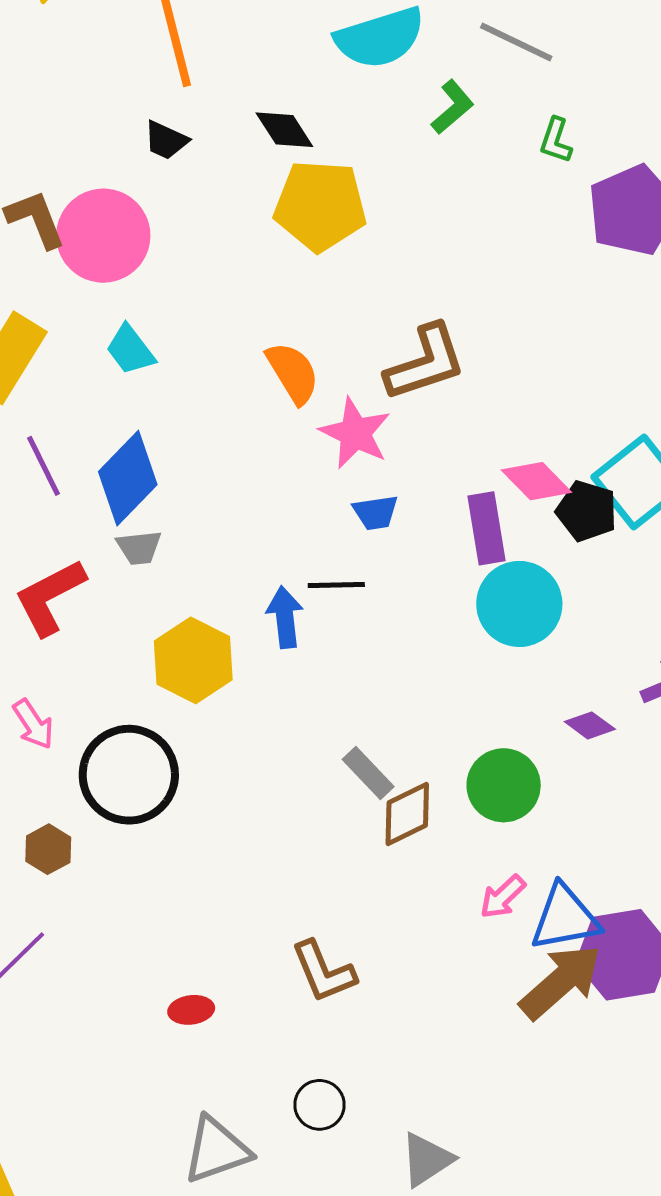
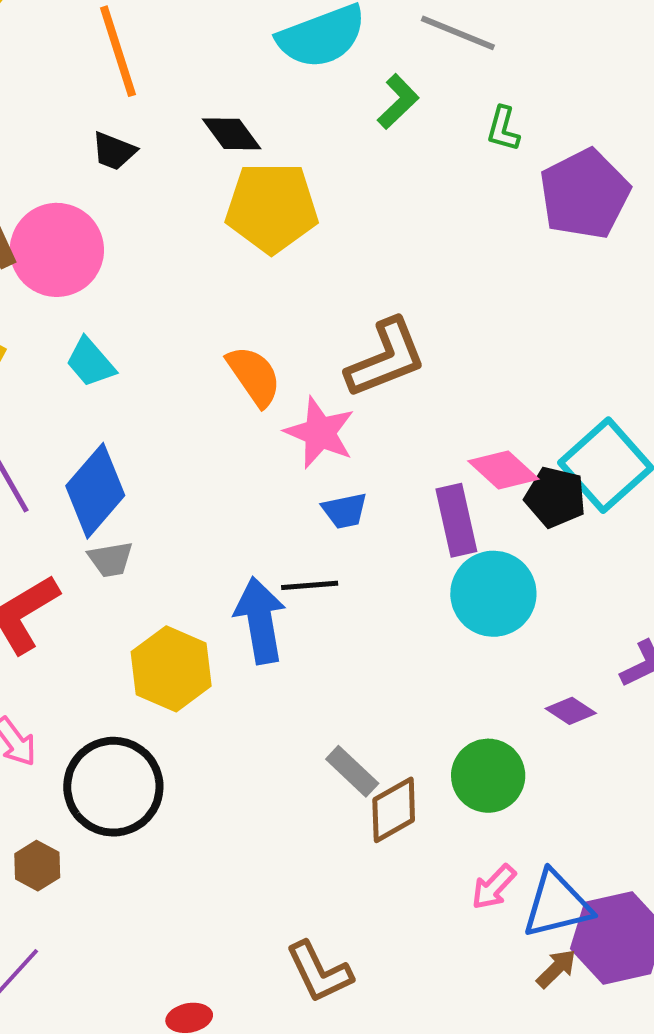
blue arrow: (285, 617) -> (260, 620), size x1.4
brown arrow: (561, 982) -> (556, 969), size x0.5

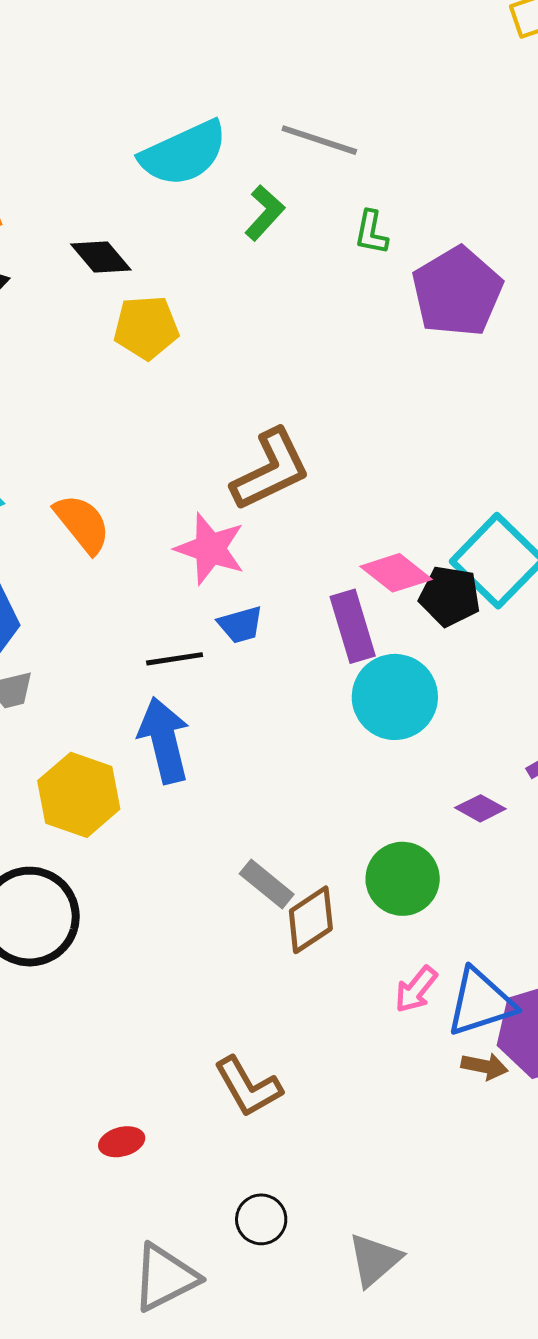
yellow pentagon: (272, 208) -> (146, 328), size x0.7
orange semicircle: (254, 376) -> (82, 524), moved
black line: (310, 585) -> (175, 659), moved
brown arrow: (556, 969) -> (484, 1066), turned 60

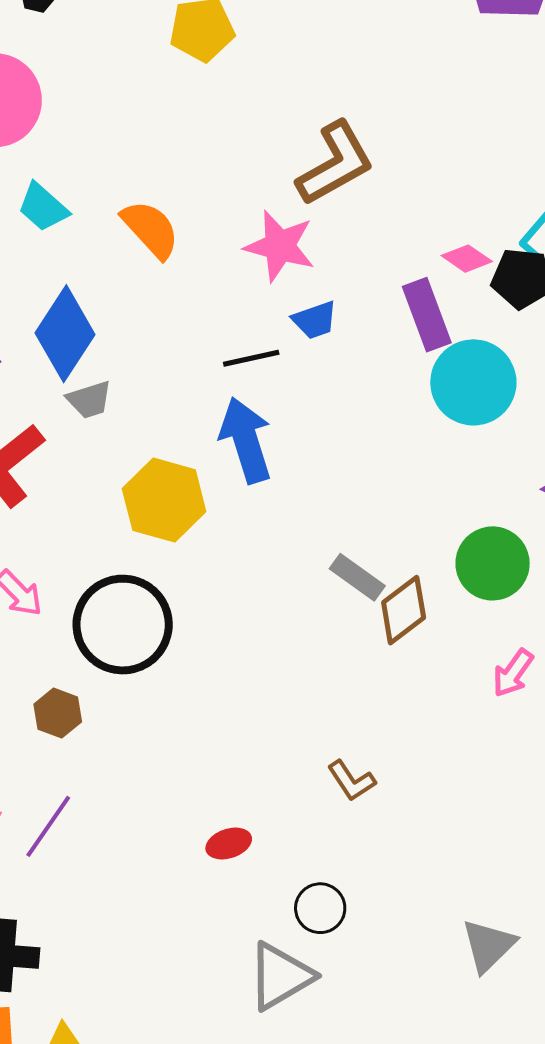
pink diamond: (396, 573) -> (467, 259), size x0.7
brown L-shape: (248, 1087) -> (351, 781), size x0.7
black circle: (261, 1219) -> (320, 908), moved

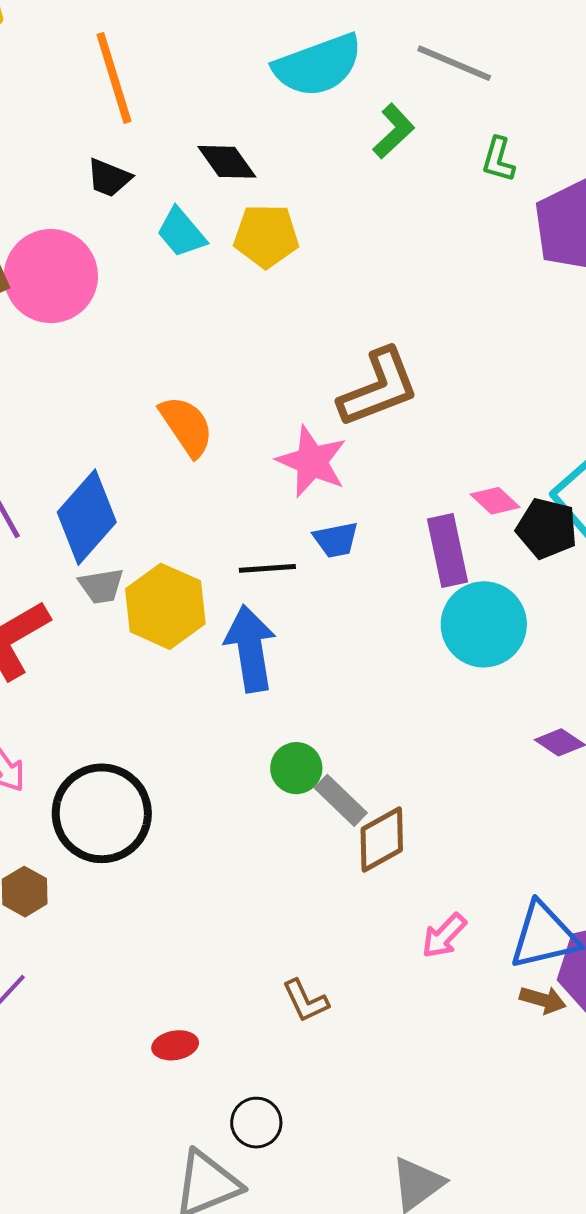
cyan trapezoid: (43, 207) -> (181, 233), moved
yellow hexagon: (164, 500) -> (165, 606), moved
green circle: (493, 563) -> (296, 768), moved, size x0.7
pink arrow: (513, 673) -> (444, 936), moved

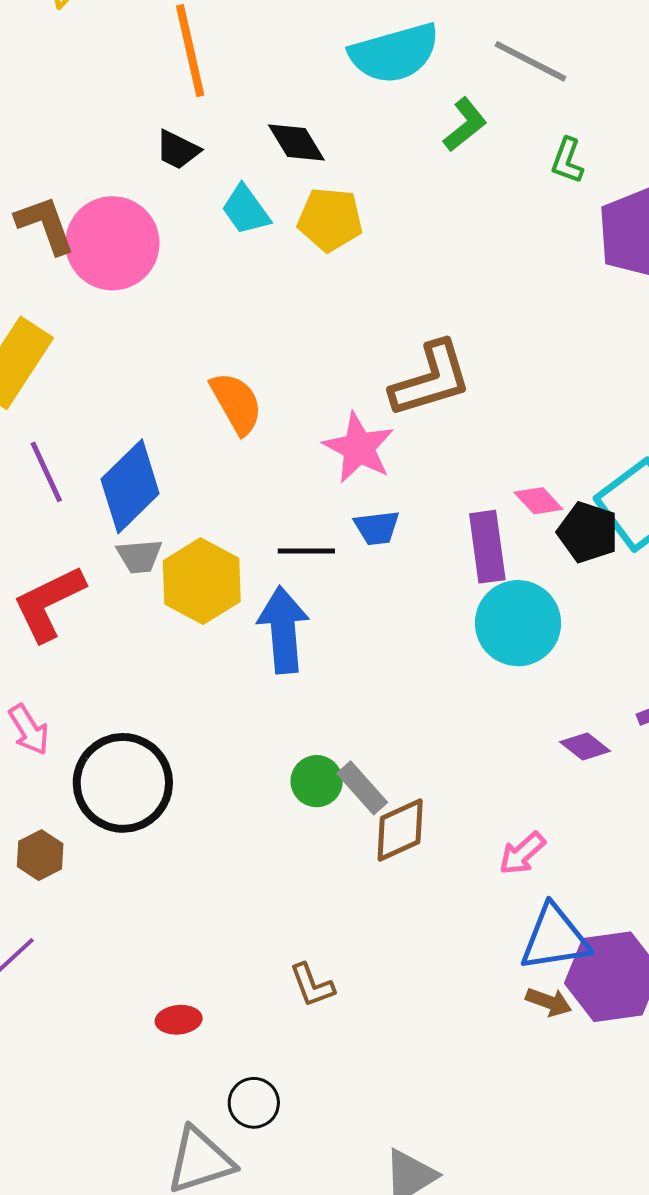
green circle: (296, 768) -> (317, 781), moved
pink arrow: (444, 936) -> (522, 853), moved

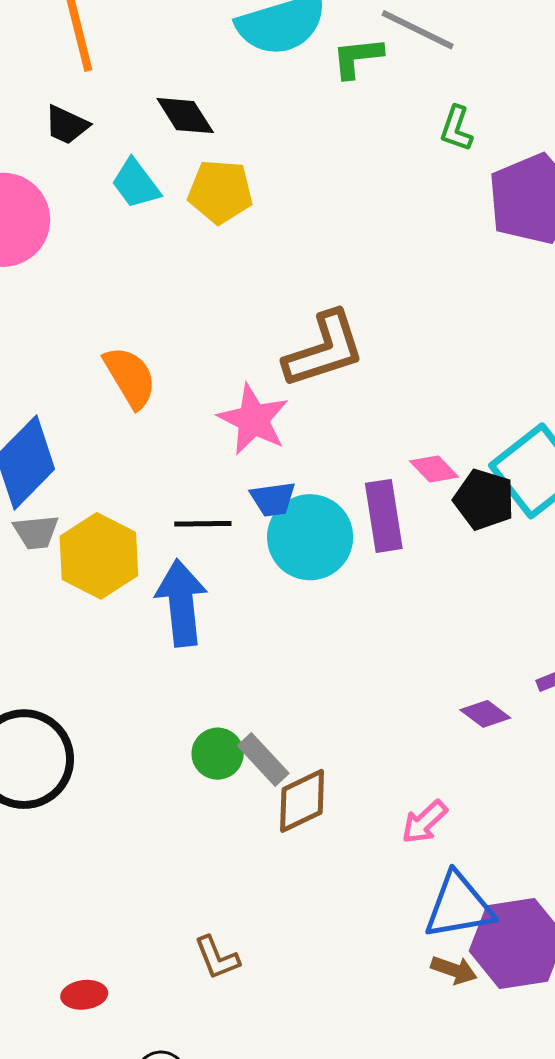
green L-shape: (465, 125) -> (357, 58), moved, turned -146
cyan circle: (518, 623) -> (310, 537), moved

